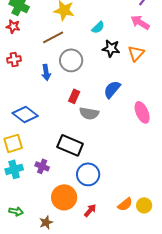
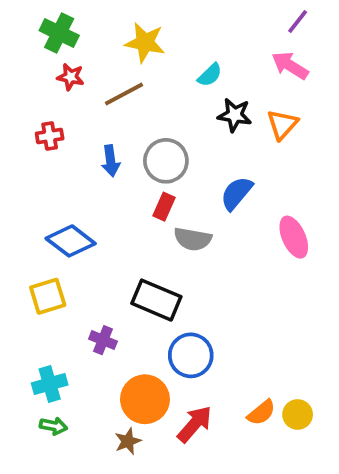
red star: (13, 26) -> (71, 77), moved
gray circle: (71, 60) -> (166, 161), moved
cyan cross: (14, 169) -> (50, 384), moved
red arrow: (90, 210) -> (195, 424), size x1.5
brown star: (46, 222) -> (128, 441), moved

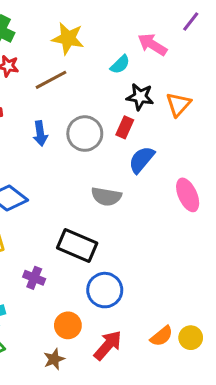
pink arrow: (290, 65) -> (152, 45), moved
red rectangle: (164, 207) -> (125, 127), moved
orange circle: (145, 399) -> (68, 325), size x0.7

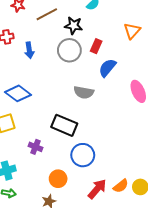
black star: (140, 97) -> (73, 26), moved
blue arrow: (40, 134) -> (29, 50), moved
red arrow: (108, 345) -> (97, 189), moved

